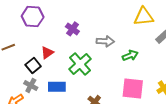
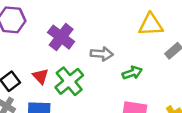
purple cross: (72, 29) -> (61, 37), size x1.5
red triangle: (47, 53) -> (41, 76), moved, turned -40

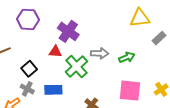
gray arrow: (102, 54) -> (100, 53), moved
red triangle: (41, 76) -> (55, 52), moved, turned -40

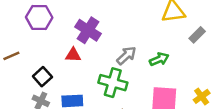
gray arrow: (100, 53) -> (126, 56), turned -42
green cross: (76, 67) -> (113, 83), moved, turned -30

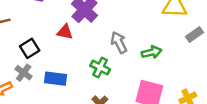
gray arrow: (126, 56) -> (119, 42), turned -85
green cross: (113, 83) -> (100, 67), size x0.7

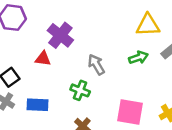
green arrow: (152, 52) -> (138, 57), moved

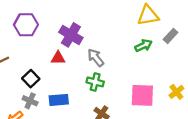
gray arrow: (96, 65) -> (96, 58), moved

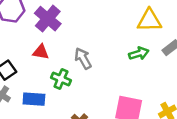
purple cross: (71, 35) -> (48, 19), moved
green cross: (95, 82) -> (61, 79), moved

